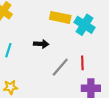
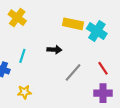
red line: (82, 63) -> (103, 68), moved, turned -32

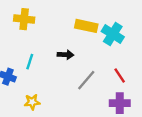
yellow cross: (17, 18) -> (24, 19), turned -30

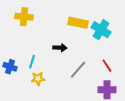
cyan line: (30, 62) -> (32, 62), moved
yellow star: (32, 102) -> (38, 79), moved

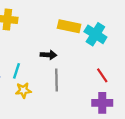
gray line: (78, 70) -> (57, 80), moved, turned -42

